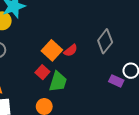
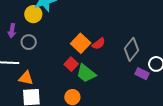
gray diamond: (105, 41) -> (132, 49), moved
green trapezoid: (58, 82) -> (86, 73), turned 110

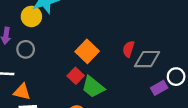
red semicircle: (99, 44) -> (128, 49), moved, turned 144
gray diamond: (132, 49) -> (147, 59), turned 50
purple rectangle: (142, 74) -> (159, 88), turned -56

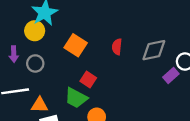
red semicircle: (128, 49) -> (117, 47), moved
orange square: (87, 51) -> (76, 45), moved
green trapezoid: (93, 87) -> (76, 98), moved

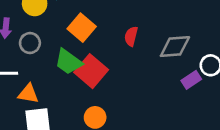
red square: (88, 80) -> (91, 71), size x1.6
green trapezoid: (76, 98) -> (68, 62), moved

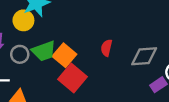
orange square: (82, 28) -> (64, 55), moved
green trapezoid: (68, 62) -> (44, 51), moved, turned -55

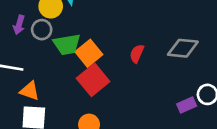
gray circle: (20, 54) -> (42, 30), moved
gray diamond: (144, 56) -> (183, 48), moved

